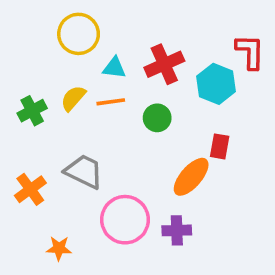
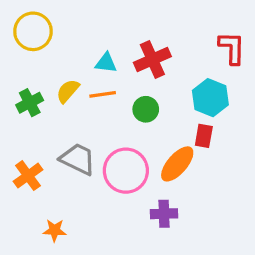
yellow circle: (79, 34) -> (33, 31), moved
cyan hexagon: (216, 84) -> (210, 98), moved
pink circle: (125, 220) -> (126, 171), moved

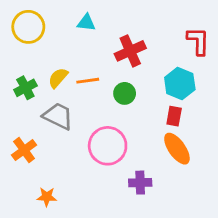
cyan triangle: (106, 63) -> (86, 23), moved
gray trapezoid: (78, 159) -> (58, 116), moved
orange ellipse: (177, 164) -> (177, 149), moved, turned -76

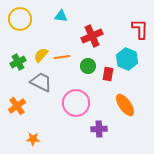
red rectangle: (174, 116) -> (108, 74), moved

